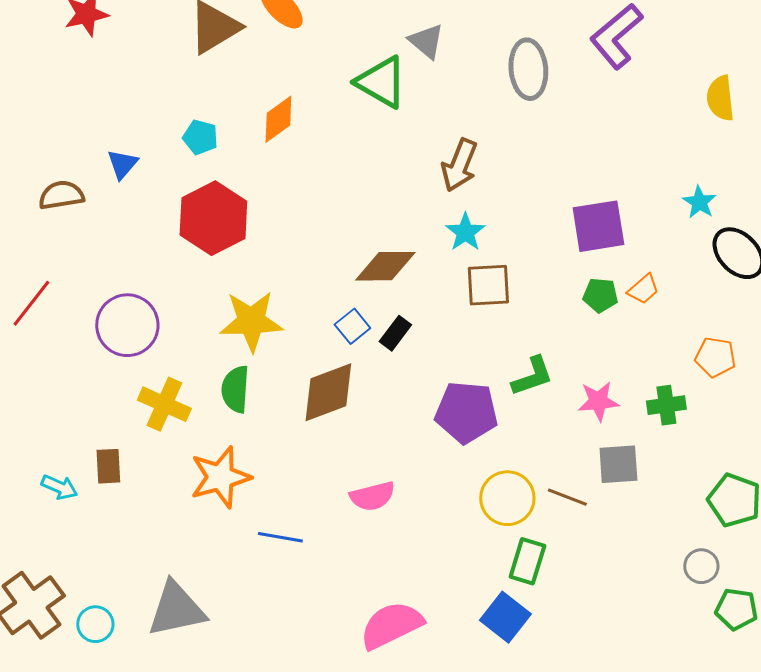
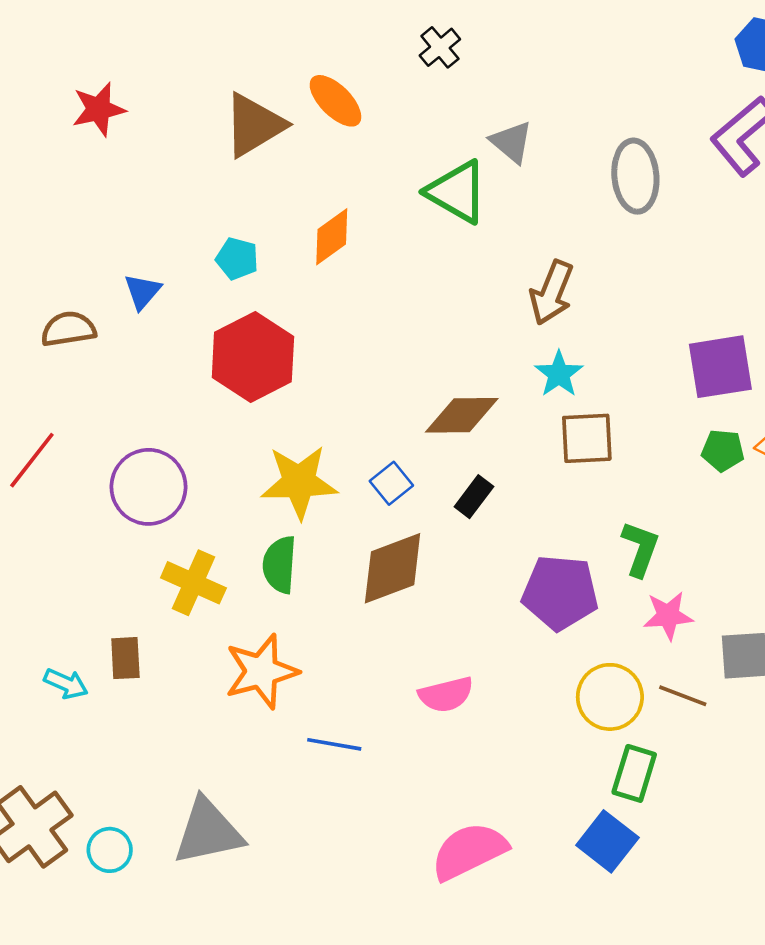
blue square: (352, 326) -> (391, 483), moved
green L-shape: (532, 376) -> (640, 549), turned -51
pink star: (598, 401) -> (668, 616), moved

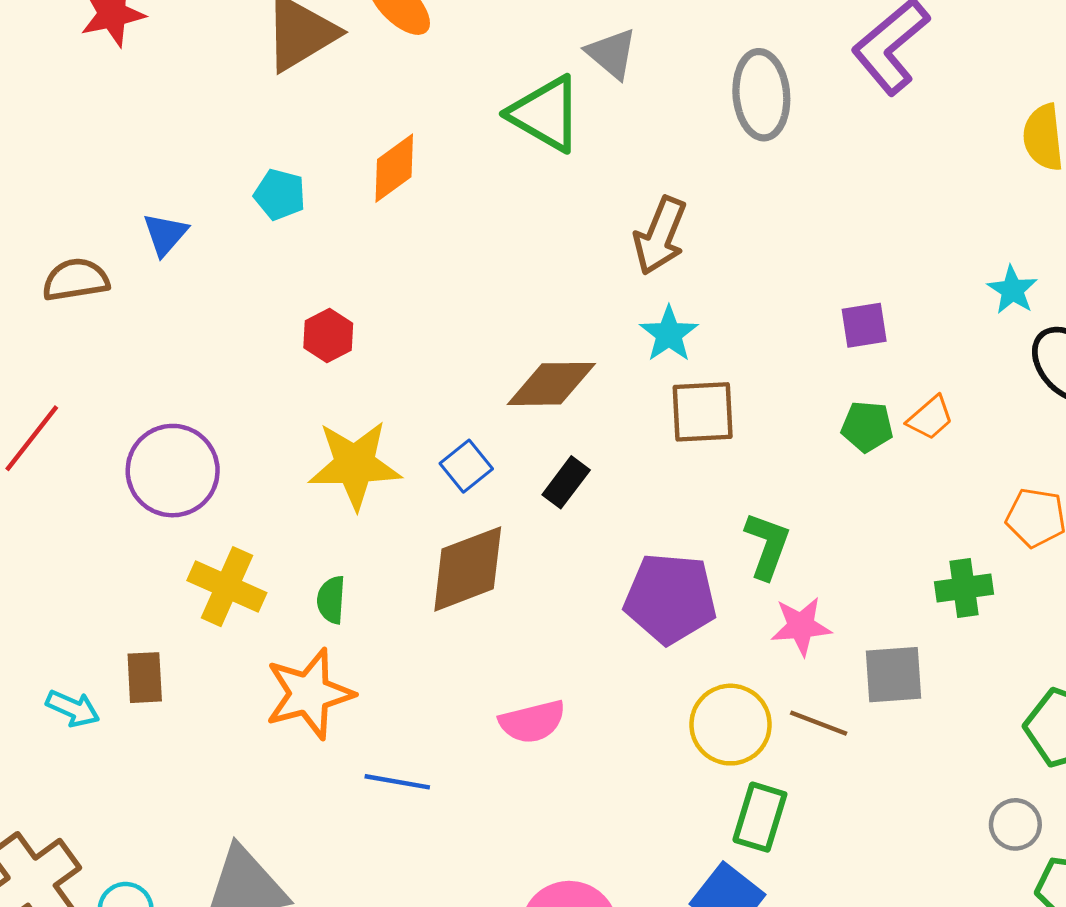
red hexagon: (253, 357) -> (328, 336), moved, size x0.5
purple square: (720, 367) -> (864, 325), size x0.6
green semicircle: (280, 565) -> (331, 600), moved, size x0.7

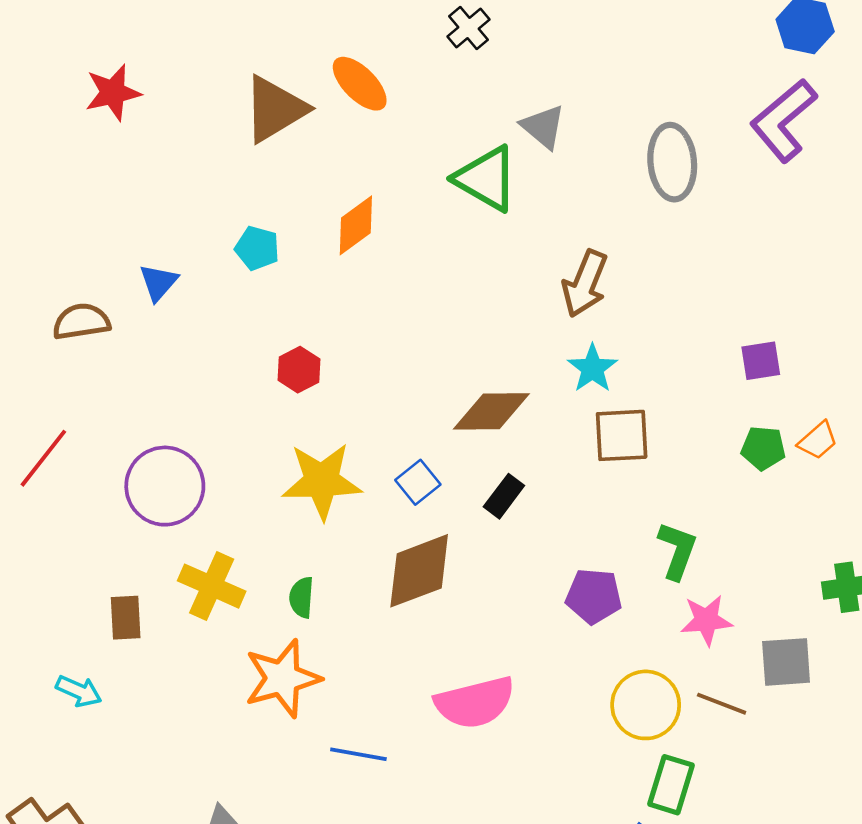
purple pentagon: (670, 598) -> (594, 596), size x0.7
brown rectangle: (145, 678) -> (126, 618), moved
pink semicircle: (532, 722) -> (475, 702), size x1.4

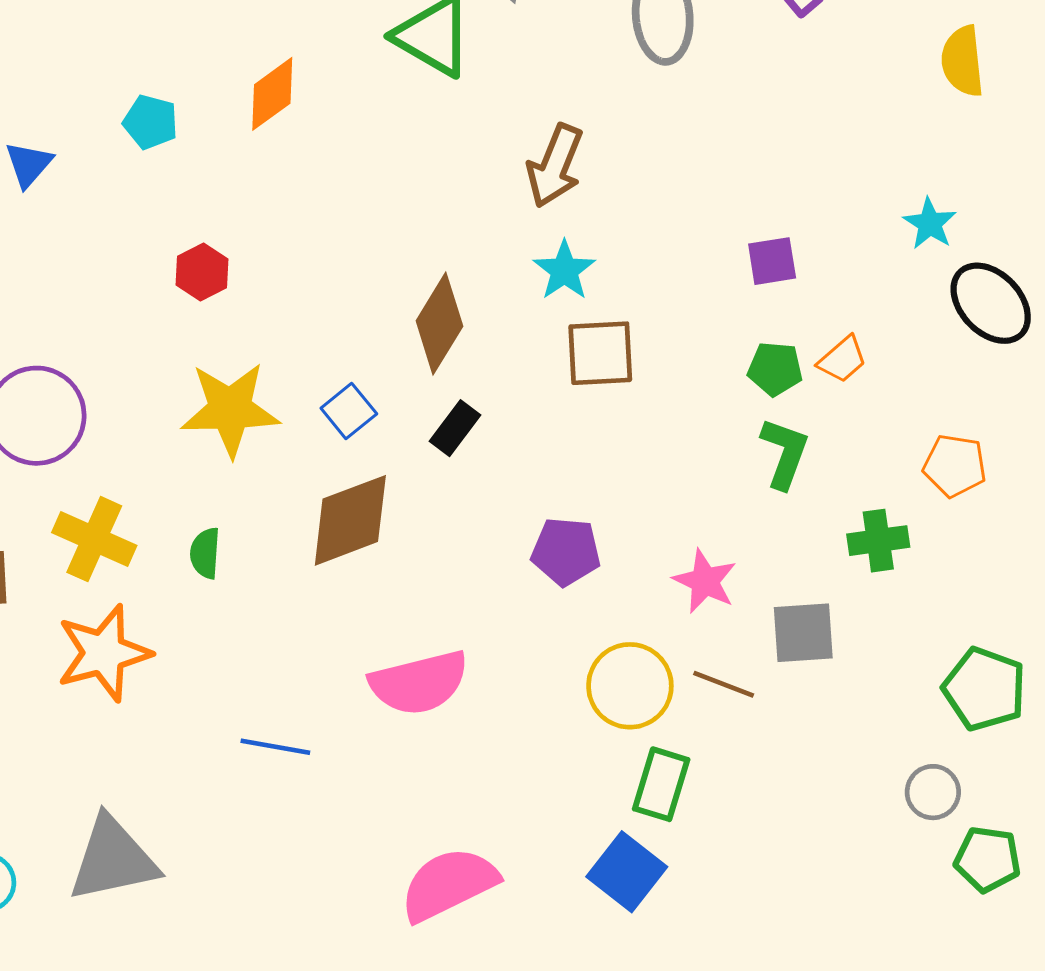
brown diamond: (491, 411) -> (439, 324), turned -58
green L-shape: (677, 551) -> (785, 453), moved
pink star: (706, 620) -> (705, 581), turned 30
orange star: (282, 678) -> (104, 653), moved

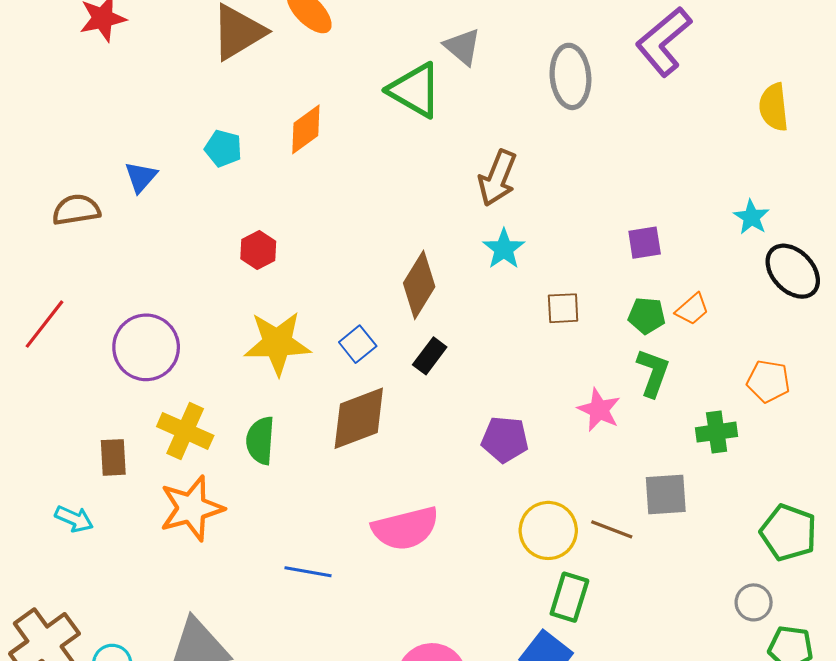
brown square: (600, 353) -> (563, 308), moved, size x0.7
green semicircle: (205, 553) -> (260, 440), size x1.4
pink star: (705, 581) -> (599, 410), moved

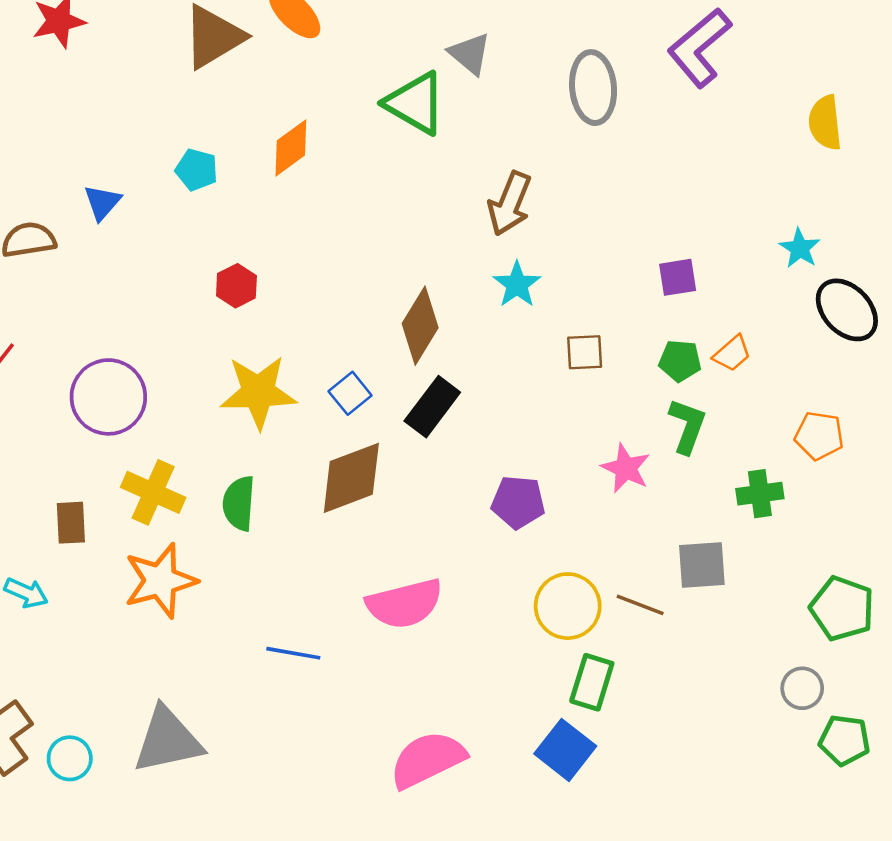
black rectangle: (430, 356) -> (432, 407), size x1.4

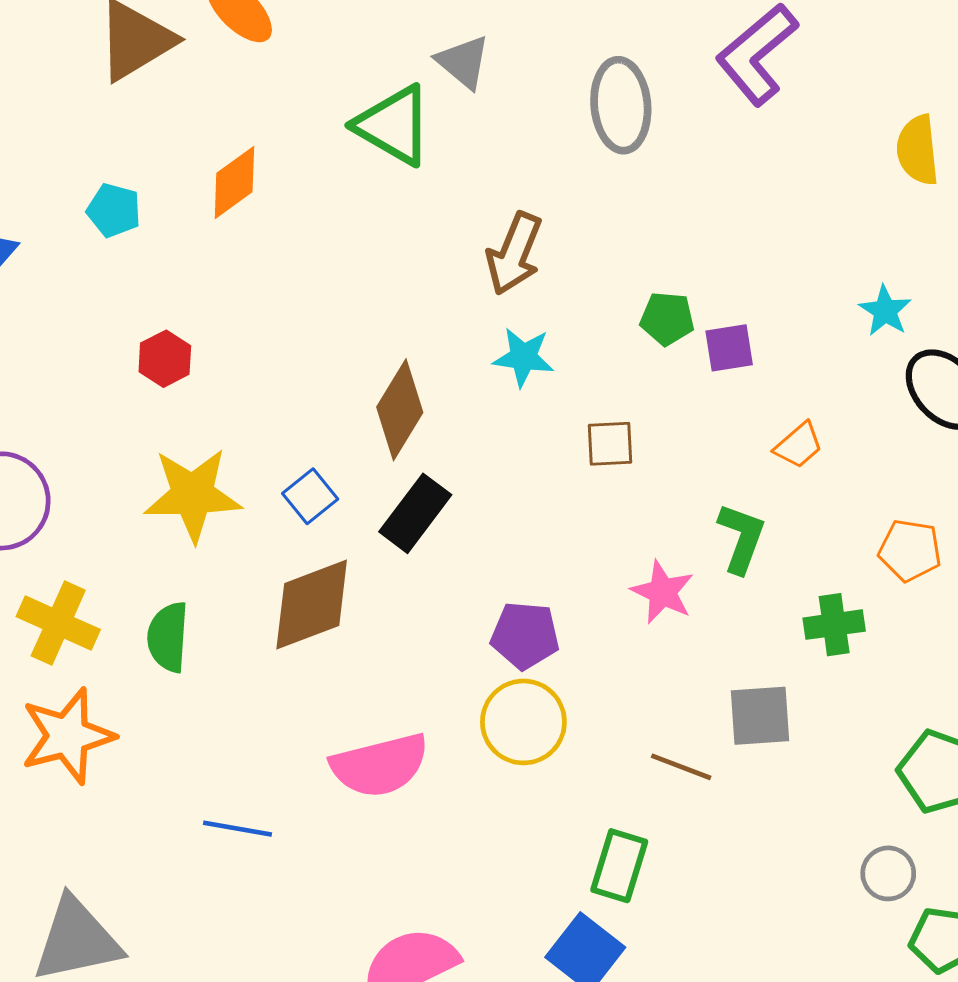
cyan star: (517, 285) -> (523, 357), turned -30
green pentagon: (680, 361) -> (667, 319), moved
yellow circle: (568, 606) -> (523, 722), moved

